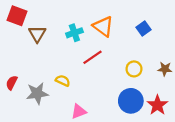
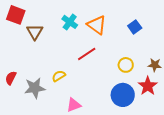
cyan cross: (74, 33) -> (70, 22), moved, turned -35
yellow semicircle: (63, 81) -> (59, 76), turned -56
red star: (157, 105) -> (148, 86), moved

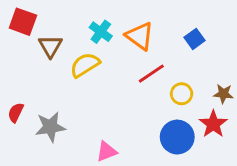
red line: (87, 54) -> (151, 74), moved
yellow semicircle: (59, 76) -> (85, 65), moved, size x1.5

